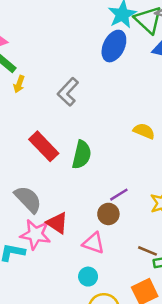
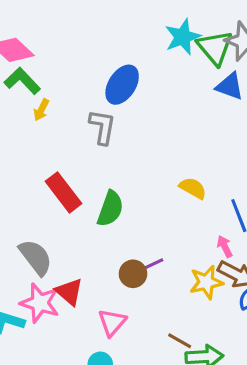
blue ellipse: (114, 46) -> (122, 85), moved
gray L-shape: (68, 92) -> (102, 127), turned 140
brown circle: (108, 214) -> (133, 274), moved
pink triangle: (93, 243) -> (112, 322), turned 45

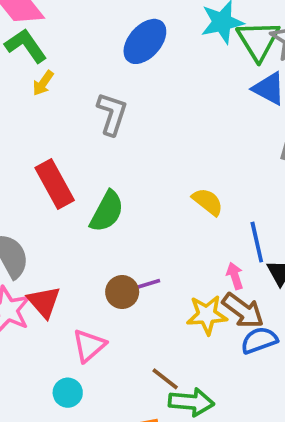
blue ellipse: (122, 85) -> (145, 41), moved

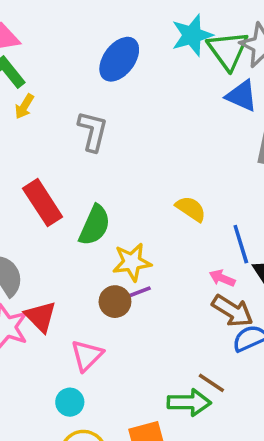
pink arrow: (235, 276) -> (222, 278), turned -45
yellow star: (207, 315) -> (132, 262), moved
brown line: (165, 379) -> (211, 383), moved

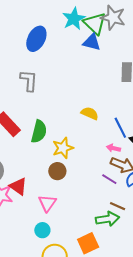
blue triangle: (242, 96) -> (92, 42), moved
purple line: (137, 293) -> (109, 179), moved, turned 63

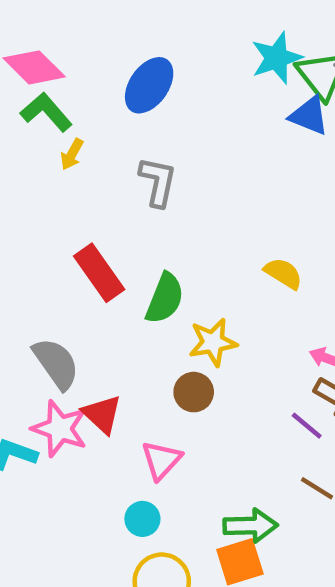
blue ellipse: (36, 39) -> (149, 85), moved
green arrow: (107, 219) -> (250, 526), moved

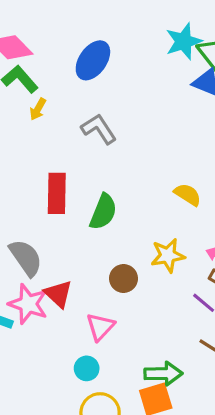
gray L-shape: (158, 182) -> (99, 129), turned -45
red rectangle: (99, 273) -> (57, 193), turned 36
yellow star: (213, 342) -> (168, 255), moved

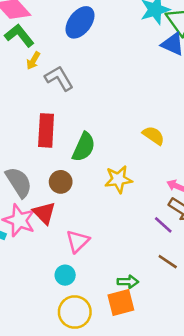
gray L-shape: (99, 129) -> (59, 78), moved
yellow star: (168, 255) -> (118, 179), moved
brown circle: (123, 278) -> (61, 182), moved
green arrow: (163, 374) -> (128, 282), size x0.7

